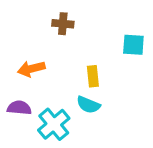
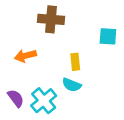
brown cross: (63, 24) -> (51, 19), size x1.5
purple semicircle: (19, 108) -> (16, 98), moved, turned 48

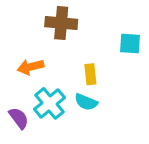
cyan cross: (44, 101) -> (49, 103), moved

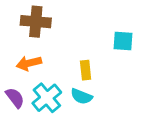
brown cross: (61, 23) -> (36, 22), moved
purple semicircle: (19, 118) -> (15, 98), moved

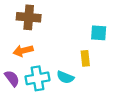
yellow rectangle: (86, 70) -> (85, 58), moved
cyan cross: (47, 98) -> (38, 78), turned 30

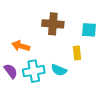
brown cross: (29, 17) -> (53, 24), moved
orange arrow: (23, 51) -> (21, 46), turned 30

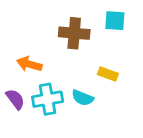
cyan square: (89, 30) -> (115, 21), moved
yellow rectangle: (77, 53) -> (108, 74), turned -64

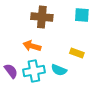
brown cross: (74, 33) -> (42, 17), moved
orange arrow: (29, 64) -> (32, 46), moved

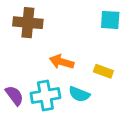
brown cross: (42, 17) -> (28, 23), moved
orange arrow: (32, 46) -> (62, 62), moved

